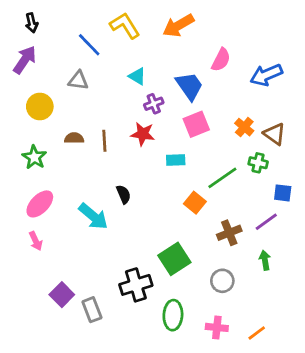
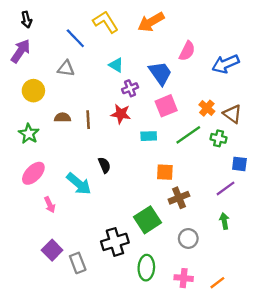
green line: (222, 178) -> (188, 135), moved
orange square: (195, 203) -> (165, 172), turned -36
brown cross: (229, 233) -> (179, 198), moved
pink arrow: (36, 241) -> (50, 205), moved

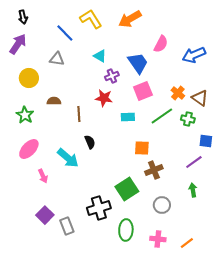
brown line: (88, 120) -> (79, 114), moved

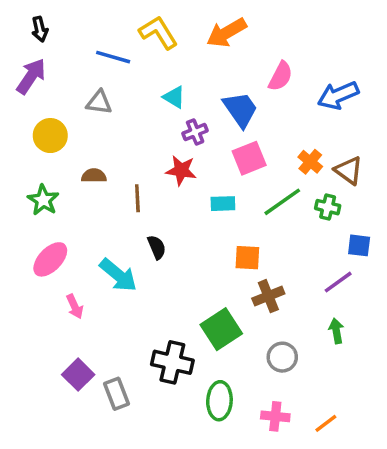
blue line: (65, 33) -> (113, 57), turned -30
black cross: (99, 208) -> (172, 362), turned 30

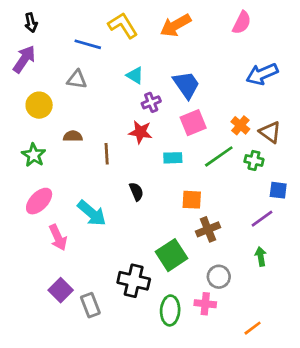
pink semicircle: (281, 76) -> (242, 23), moved
black semicircle: (157, 247) -> (136, 192), moved
pink arrow: (75, 306) -> (58, 238), size x1.4
pink cross: (275, 416) -> (205, 304), moved

